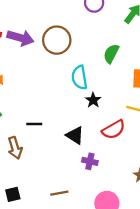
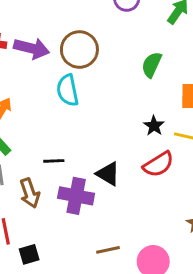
cyan semicircle: (79, 77) -> (68, 90), moved
black star: (93, 100) -> (154, 126), moved
purple cross: (90, 161) -> (76, 196), moved, size x1.6
brown line: (59, 193) -> (108, 250), moved

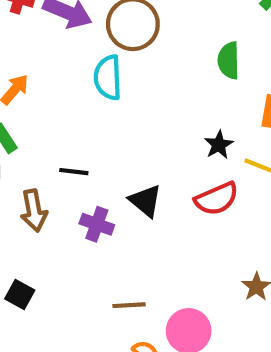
green semicircle: (152, 65) -> (229, 60), turned -35
purple cross: (76, 196) -> (97, 224), size x0.7
black square: (29, 254) -> (20, 294), turned 36

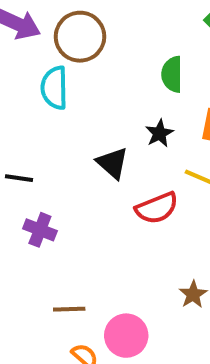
black star: (219, 145) -> (159, 133), moved
black triangle: (145, 201) -> (113, 163), moved

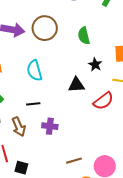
green semicircle: (172, 74) -> (84, 36), moved
cyan semicircle: (54, 88) -> (34, 71), moved
black triangle: (113, 163) -> (76, 85), turned -30

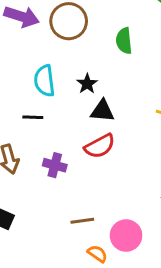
black star: (95, 65) -> (87, 84), moved
red semicircle: (103, 101) -> (100, 146), moved
black line: (33, 104) -> (33, 117), moved

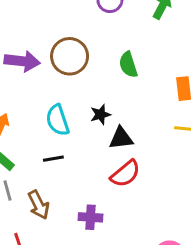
black star: (87, 84) -> (100, 115), turned 30
purple cross: (55, 165) -> (90, 217), moved

